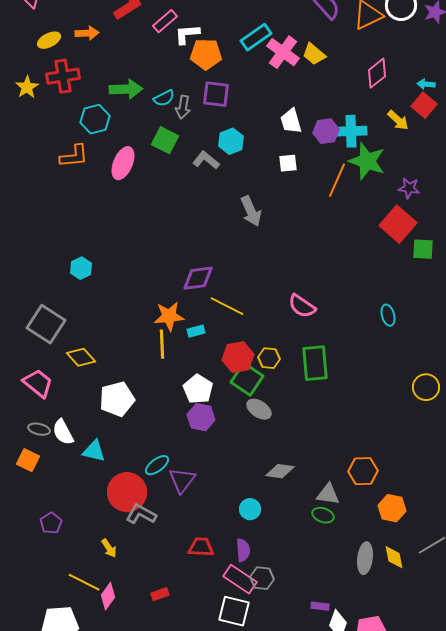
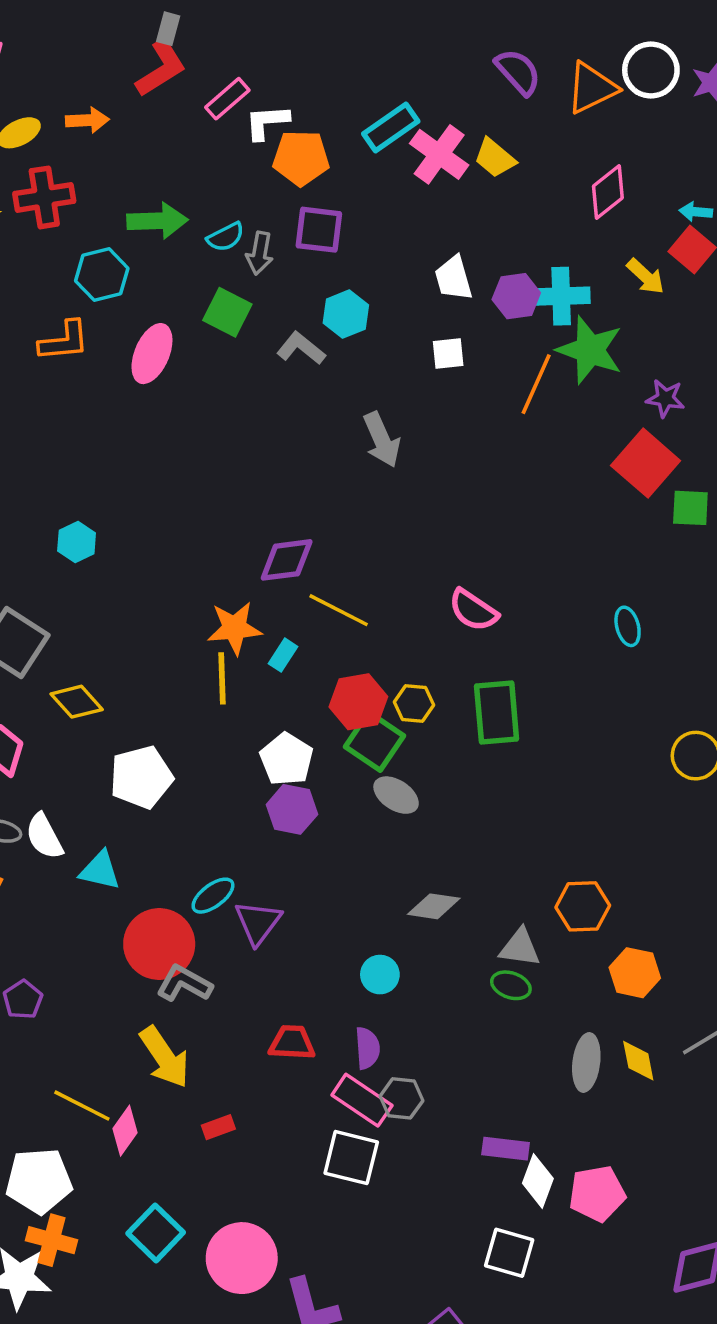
cyan rectangle: (196, 331) -> (283, 655), turned -42
yellow arrow: (109, 548) -> (165, 1057), moved, size x1.8
purple rectangle: (320, 606) -> (506, 1149), size x1.4

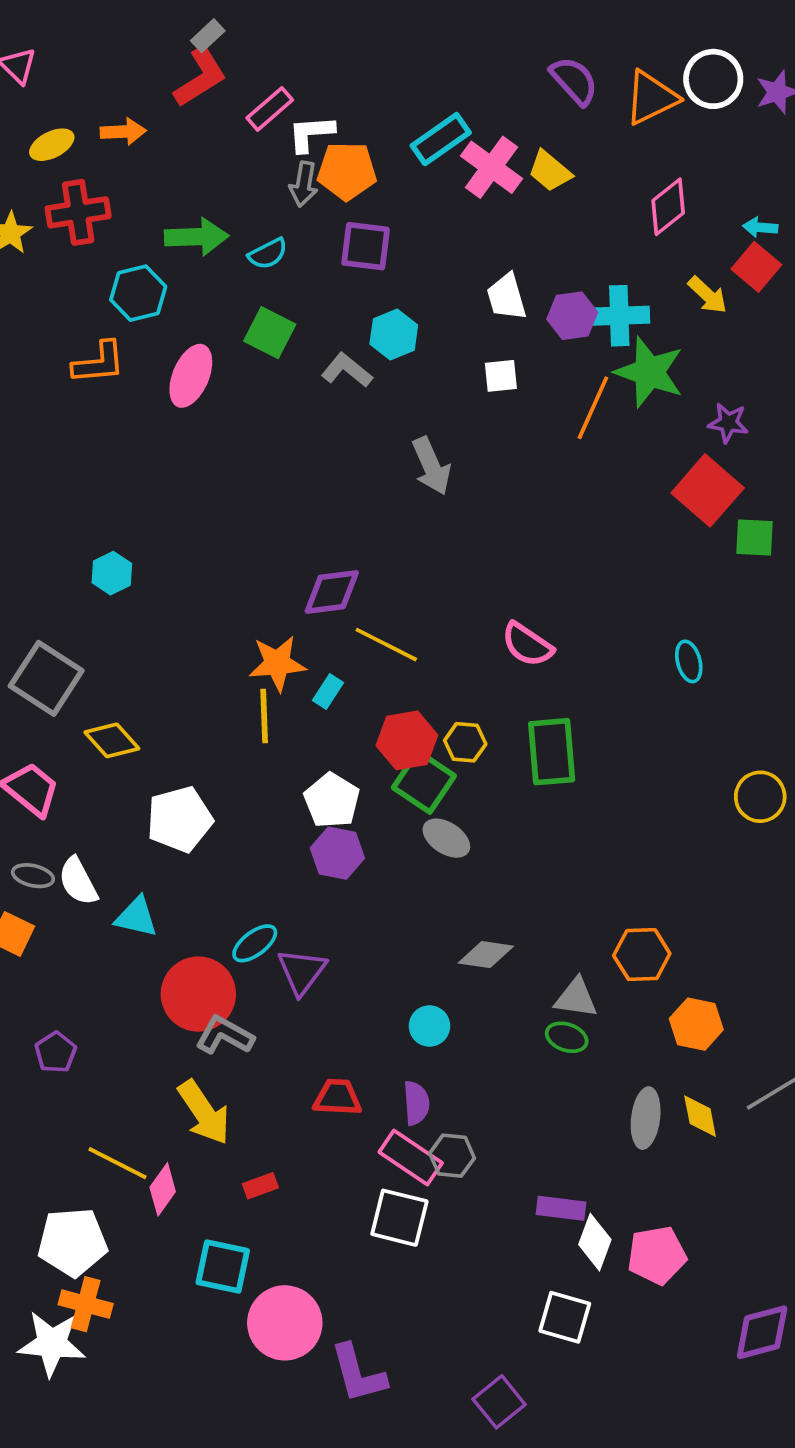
gray rectangle: (168, 29) -> (208, 36), turned 32
gray arrow: (260, 253) -> (304, 184), moved
cyan square: (156, 1233) -> (223, 1267), moved, turned -32

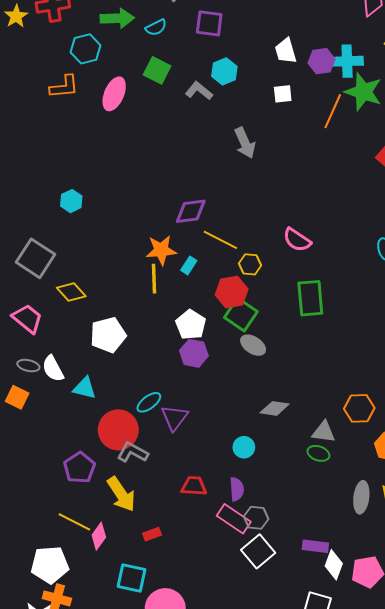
yellow hexagon: (465, 742) -> (250, 264), moved
purple pentagon: (56, 1052) -> (79, 468), moved, size x1.4
white square: (399, 1218) -> (258, 551), moved, turned 36

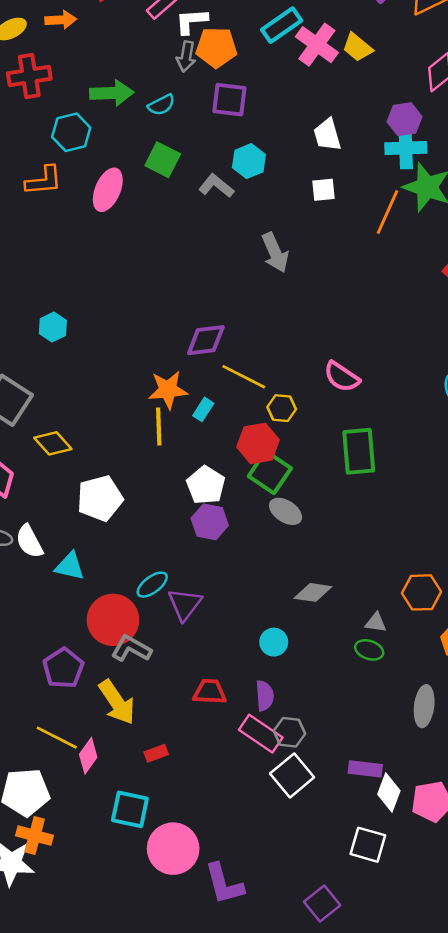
purple hexagon: (322, 61) -> (404, 119), moved
gray triangle: (324, 432) -> (376, 622), size x0.7

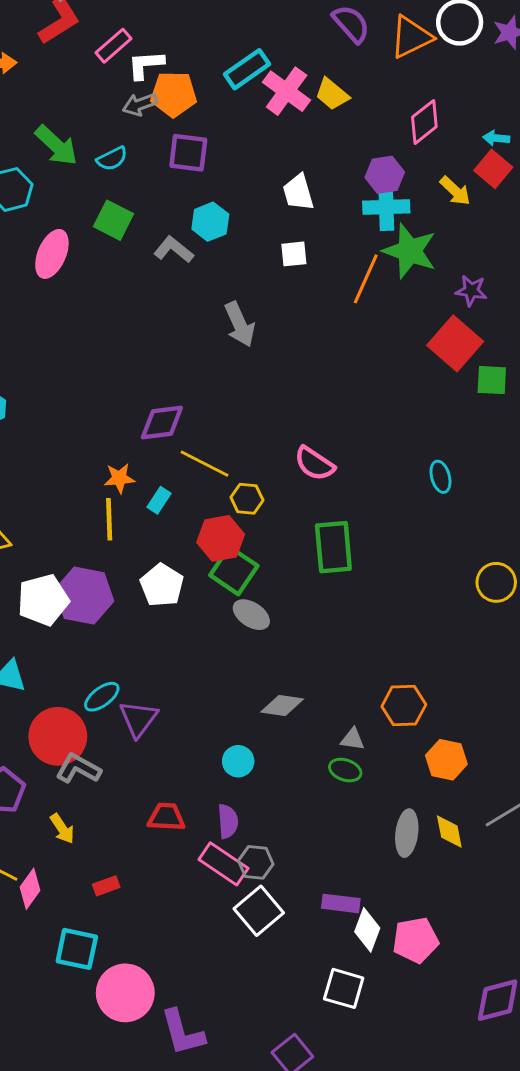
gray arrow: (186, 56) -> (140, 104), turned 60
green arrow: (112, 93) -> (56, 145), turned 45
orange star: (168, 390) -> (119, 478), size x0.7
purple hexagon: (210, 522) -> (84, 596), moved, size x1.4
yellow arrow: (117, 702) -> (62, 829), size x0.6

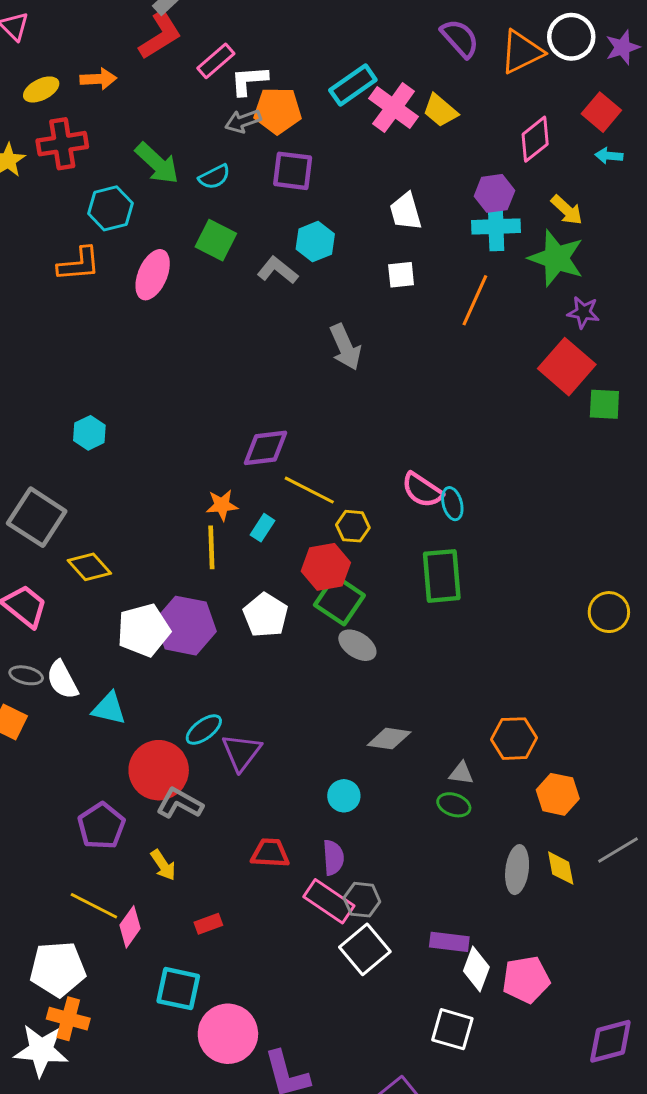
red square: (493, 169) -> (601, 112), moved
green star: (410, 251) -> (556, 258), moved
cyan ellipse: (440, 477) -> (452, 504), moved

